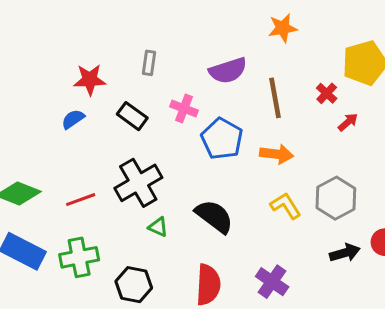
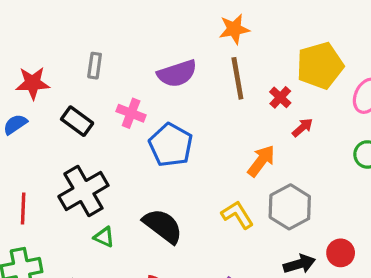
brown line: (275, 98) -> (237, 78), moved
orange arrow: (277, 154) -> (261, 161), moved, turned -60
red line: (81, 200) -> (23, 208), turned -68

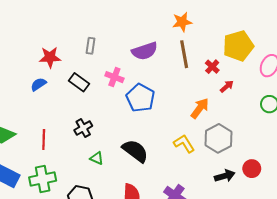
black cross: (83, 191) -> (83, 128), size x0.6

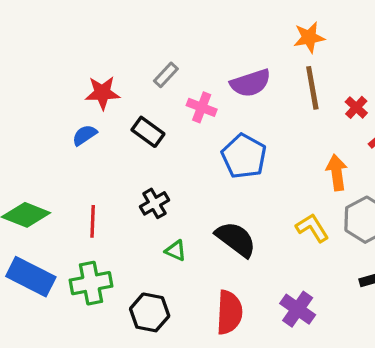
gray rectangle: (90, 46) -> (166, 75), turned 35
pink cross: (114, 77) -> (202, 107), moved
orange arrow: (200, 108) -> (337, 172), turned -45

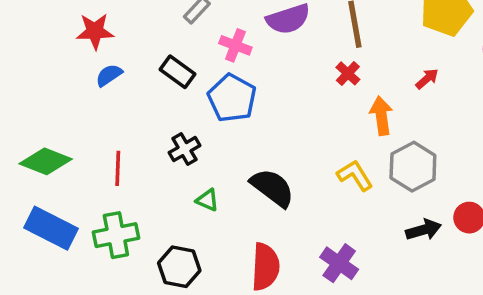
red star: (102, 93) -> (95, 31), moved
red cross: (356, 107) -> (348, 73), moved
blue pentagon: (244, 156) -> (232, 98), moved

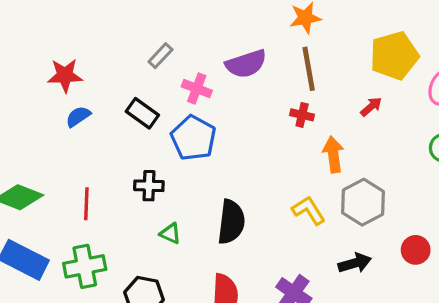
red cross: (348, 73) -> (302, 115), turned -30
red arrow: (427, 79) -> (371, 107), moved
black cross: (185, 149) -> (149, 186), turned 32
black semicircle: (272, 188) -> (231, 222), turned 60
black arrow: (423, 230) -> (355, 263), moved

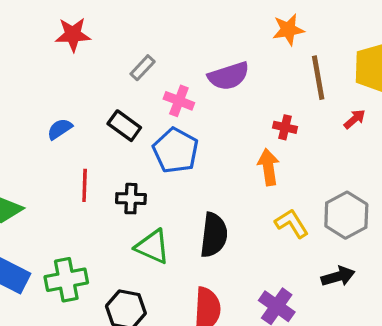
brown line: (309, 69) -> (318, 78), moved
red star: (65, 75) -> (73, 35), moved
orange arrow: (333, 154) -> (268, 167), moved
red line: (86, 204) -> (85, 185), moved
green triangle: (170, 233) -> (152, 247), size x1.6

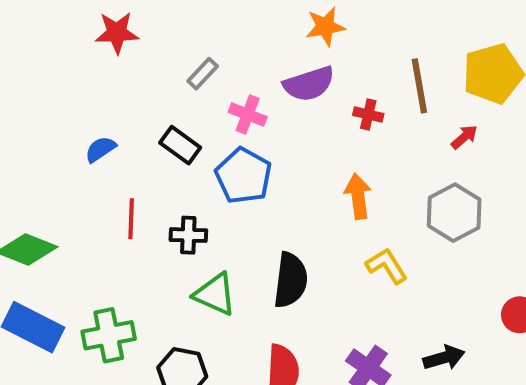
orange star: (288, 30) -> (325, 27), moved
red cross: (285, 127) -> (368, 114), moved
gray hexagon: (346, 215) -> (454, 213), moved
black arrow: (338, 276) -> (444, 358), moved

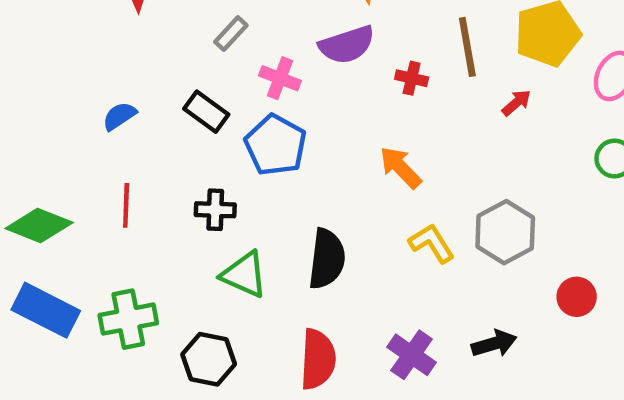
orange arrow: (358, 196) -> (400, 167), turned -36
gray hexagon: (454, 213) -> (505, 232), moved
red line: (131, 219) -> (126, 205), moved

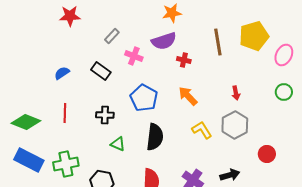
red cross: (412, 78) -> (184, 60), moved
red arrow: (516, 103) -> (236, 93), moved, turned 120
blue pentagon: (275, 145) -> (144, 98), moved
green triangle: (244, 274) -> (118, 144), size x0.7

